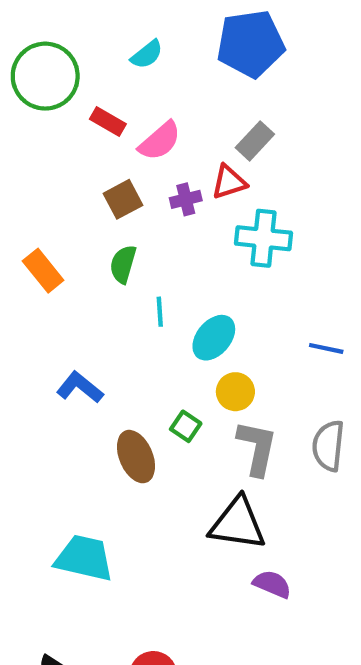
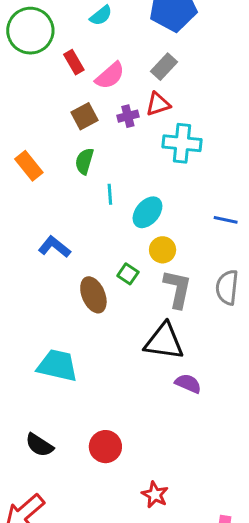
red rectangle: (108, 122) -> (74, 62), turned 30
gray rectangle: (255, 141) -> (164, 67), moved

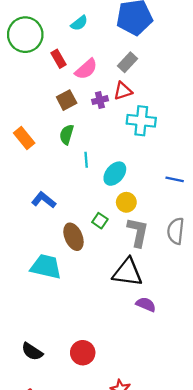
cyan trapezoid: (57, 365) -> (46, 267), moved

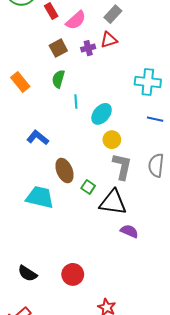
cyan cross: (141, 121) -> (148, 82), moved
green square: (100, 221) -> (88, 187), moved

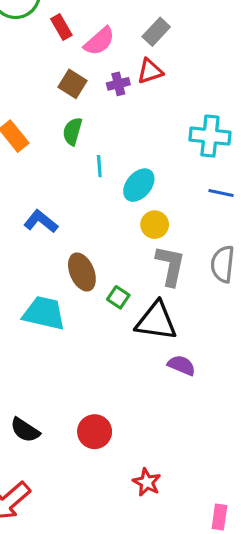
brown square: (58, 48) -> (72, 84), turned -30

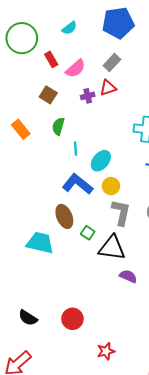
brown square: (72, 84) -> (48, 95), moved
blue L-shape: (41, 221) -> (78, 184), moved, size x1.4
red star: (147, 482) -> (106, 351), turned 30

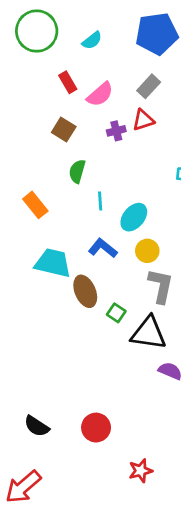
green circle: (22, 38) -> (37, 31), moved
orange rectangle: (21, 129) -> (35, 205), moved
blue L-shape: (78, 184) -> (103, 248), size x0.7
cyan trapezoid: (40, 243) -> (53, 263), moved

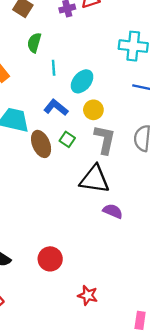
green square: (116, 313) -> (67, 139), moved
red star: (141, 471) -> (88, 295), turned 30

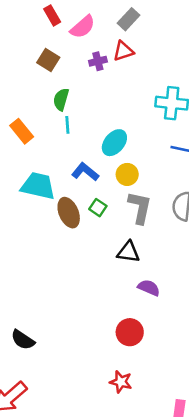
cyan line: (54, 68) -> (67, 125), moved
black triangle: (95, 179) -> (128, 252), size x0.7
red circle: (50, 259) -> (130, 332), moved

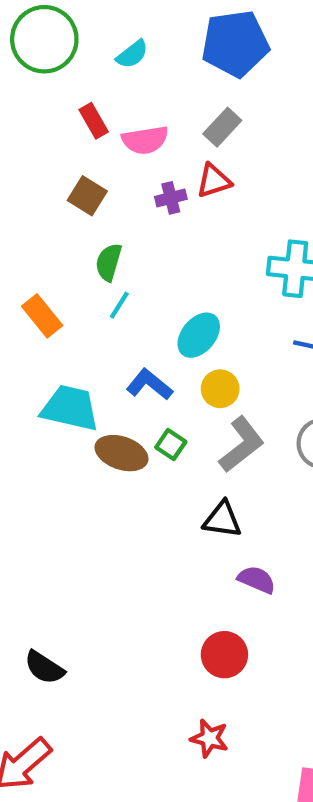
pink semicircle: (83, 27) -> (145, 140), turned 32
cyan line: (67, 125) -> (119, 305), turned 36
gray L-shape: (140, 208) -> (242, 445), turned 40
brown ellipse: (69, 213) -> (122, 453), turned -48

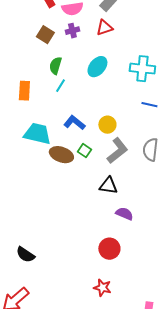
purple cross: (171, 198) -> (72, 31), moved
orange rectangle: (42, 316) -> (24, 91), turned 42
cyan ellipse: (199, 335) -> (97, 67), moved

